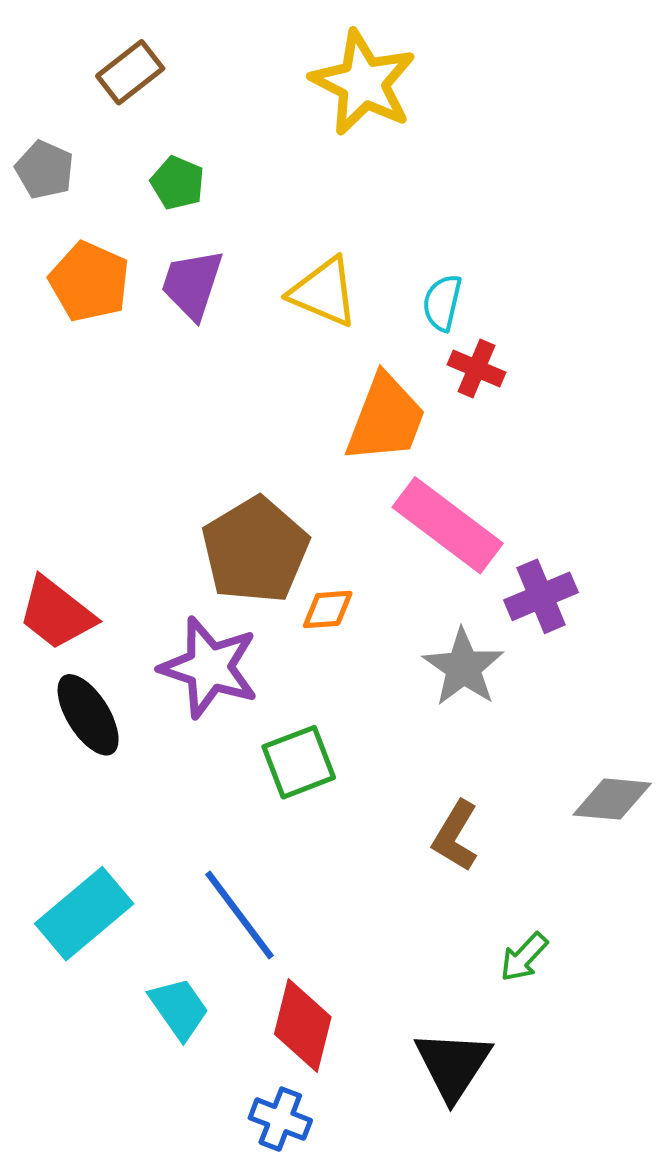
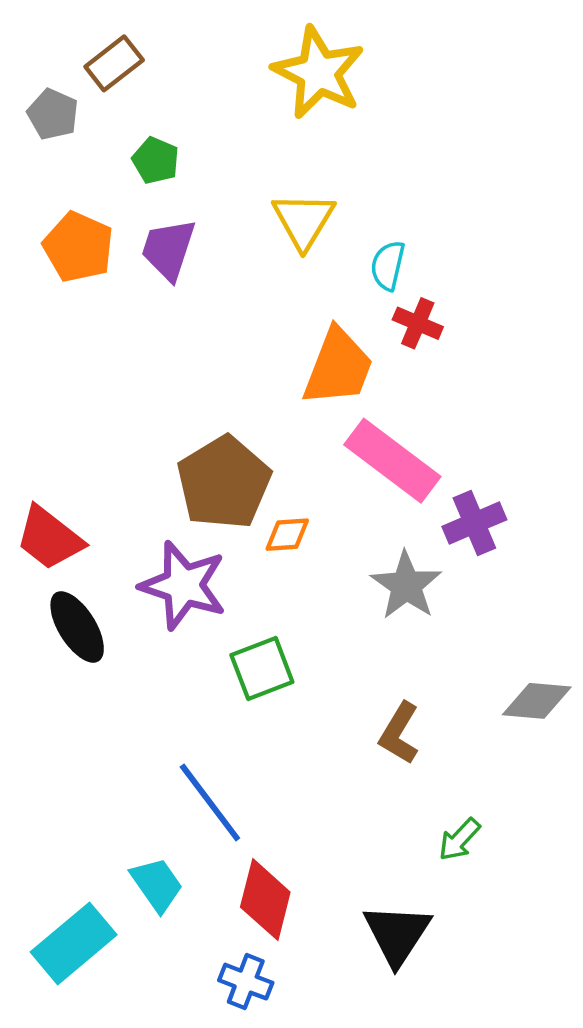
gray pentagon: (45, 170) -> (53, 114), moved
yellow triangle: (324, 292) -> (303, 220), moved, turned 38
cyan rectangle: (84, 914) -> (74, 943), moved

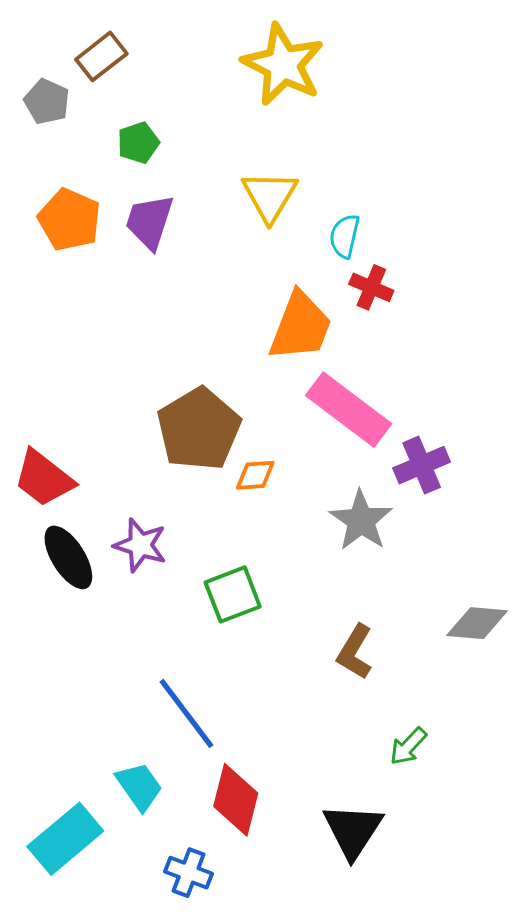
green pentagon: (156, 160) -> (138, 143), turned 30
purple star: (183, 585) -> (140, 545), moved, size x0.7
blue cross: (246, 982) -> (189, 873), moved

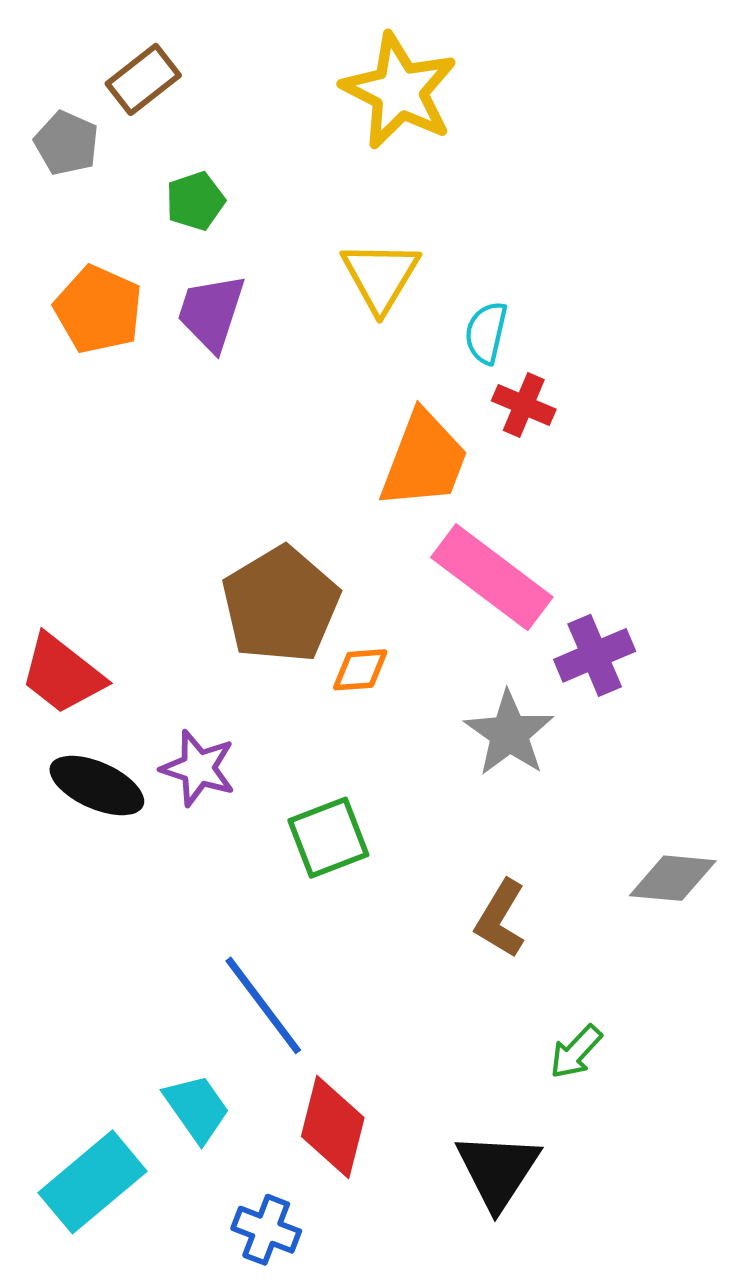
black ellipse: (68, 557) -> (97, 786), turned -34

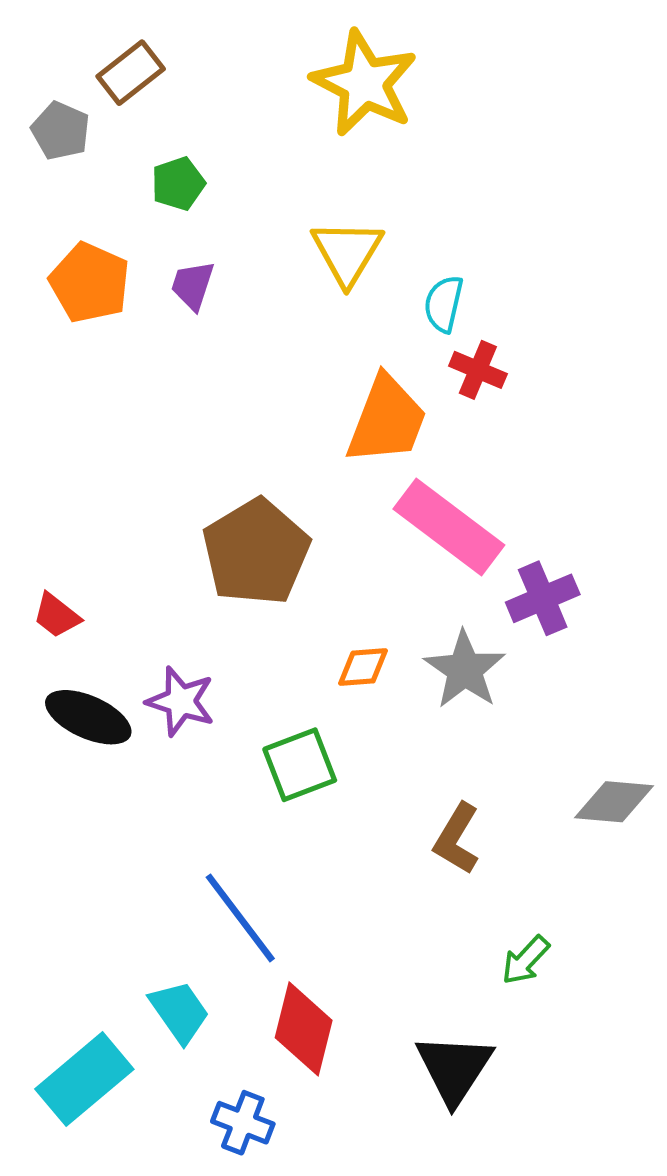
purple trapezoid: (211, 312) -> (193, 285), size x0.7
orange diamond: (360, 670) -> (363, 667), moved
red trapezoid: (62, 674) -> (57, 615), size x0.6

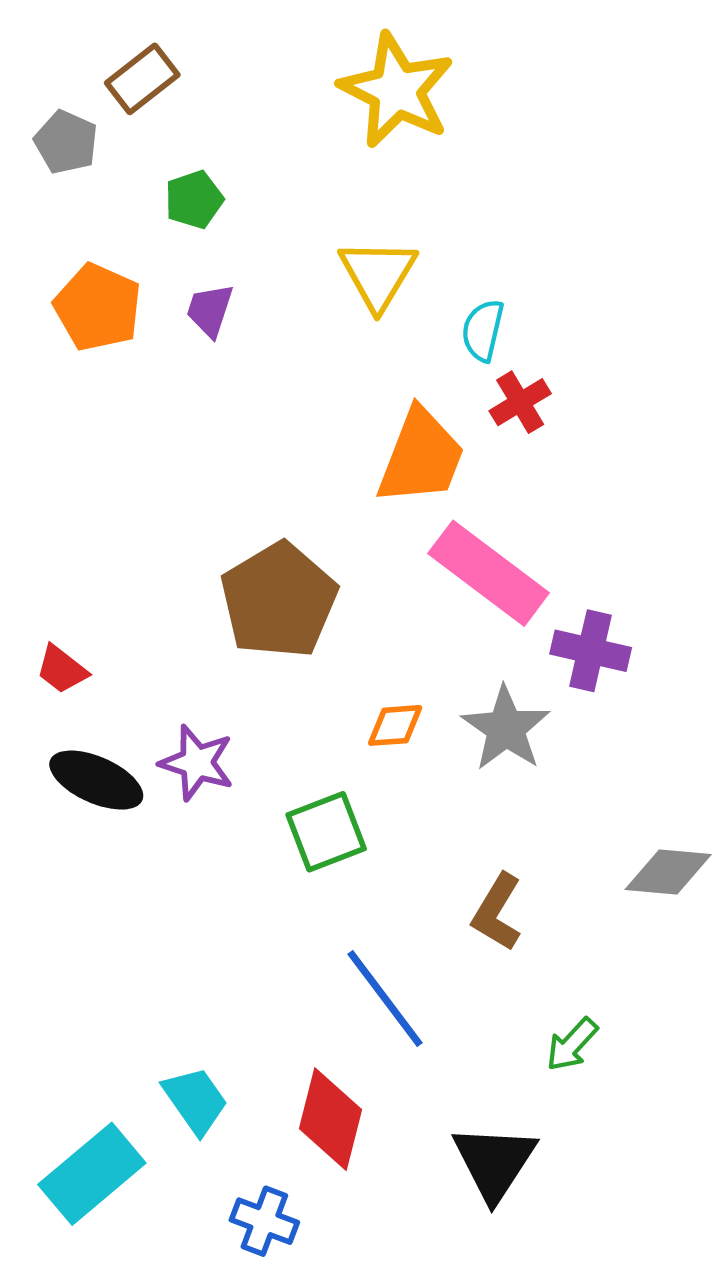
red cross: (478, 370) -> (520, 402), turned 36
purple cross: (543, 598) -> (591, 651), turned 36
blue line: (240, 918) -> (385, 998), moved

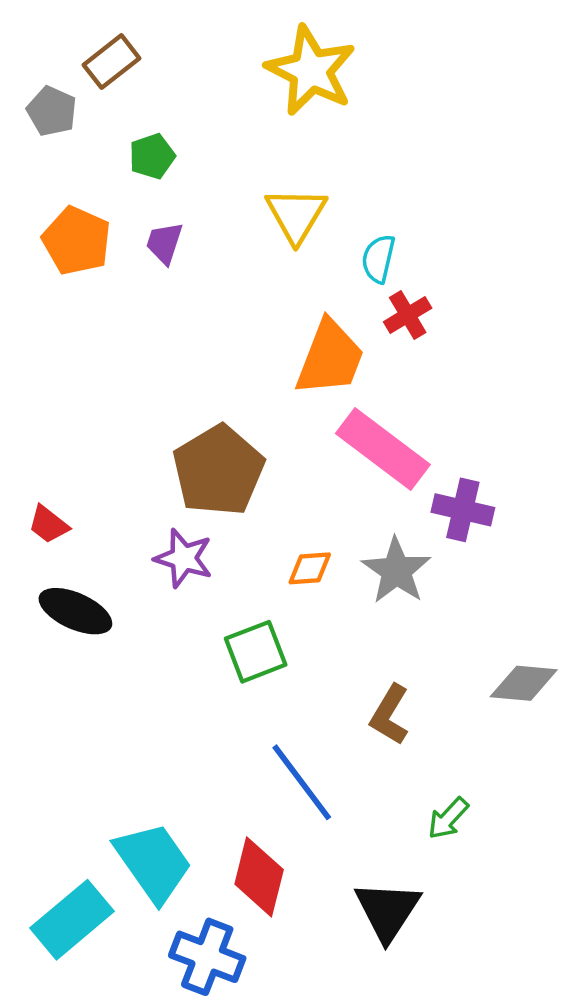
purple star: (197, 763) -> (184, 558), moved
cyan trapezoid: (195, 1100) -> (153, 862), size x1.5
blue cross: (264, 1221) -> (207, 957), size x1.4

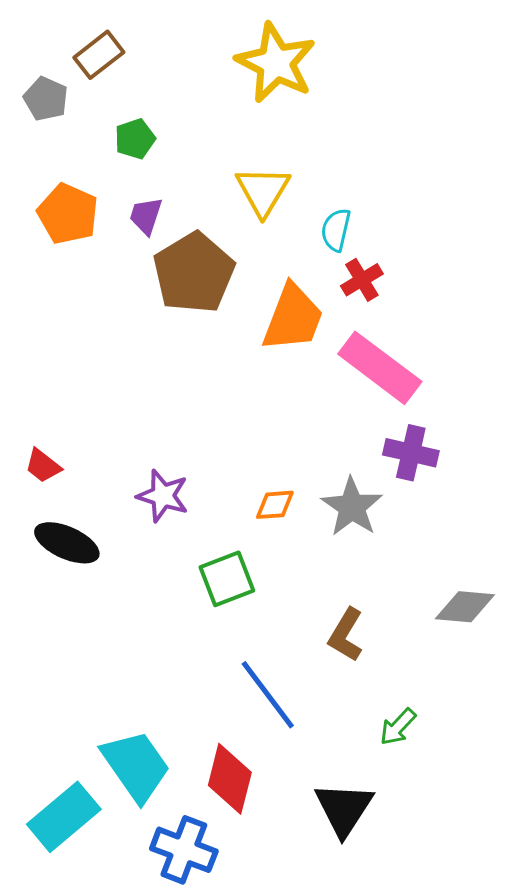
pink rectangle: (383, 449) -> (380, 368), moved
brown pentagon: (218, 470) -> (194, 273), moved

